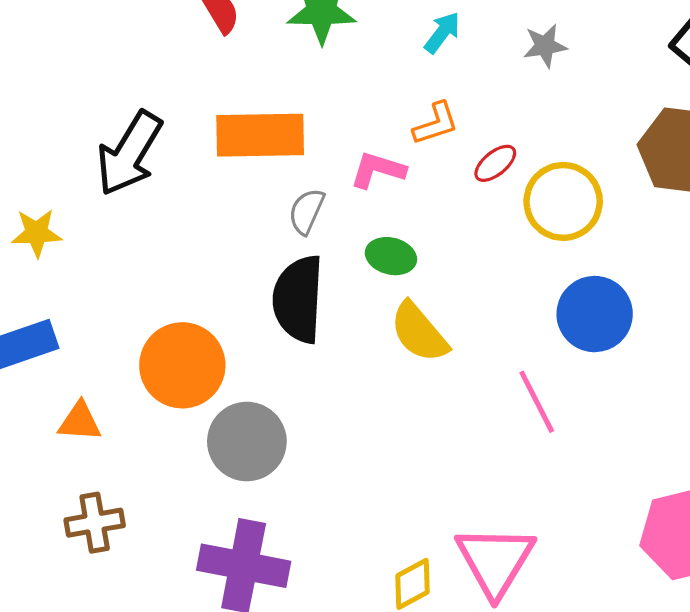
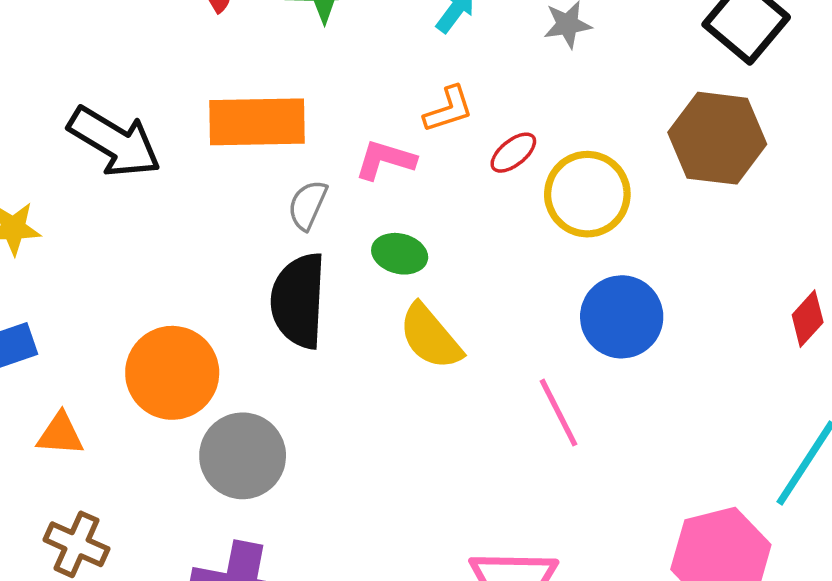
black arrow: (129, 153) -> (114, 142), turned -90
brown cross: (95, 523) -> (77, 544), turned 34

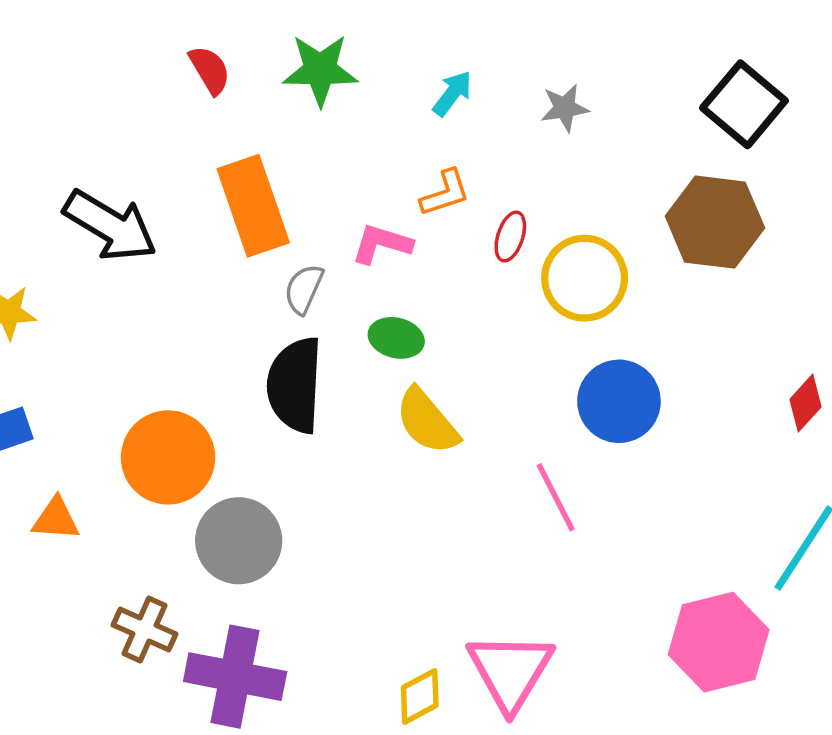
orange rectangle: (257, 122) -> (253, 206), turned 72
red ellipse: (513, 153) -> (510, 236), turned -33
brown cross: (77, 544) -> (144, 629), moved

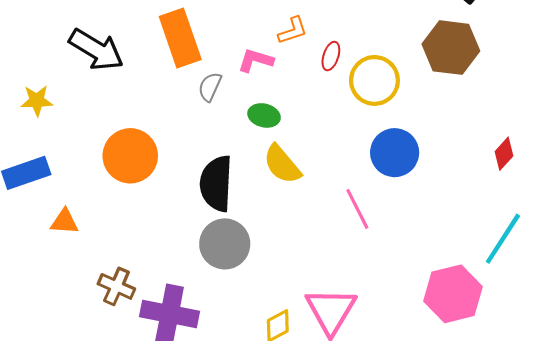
black semicircle: (295, 385) -> (216, 183), moved
orange circle: (168, 457) -> (130, 156), moved
gray circle: (239, 541) -> (225, 244), moved

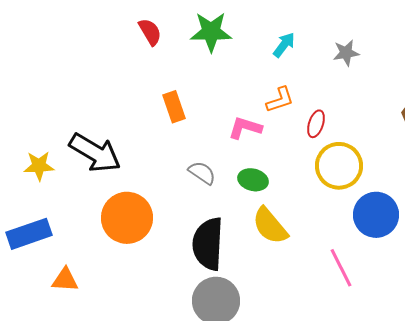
orange rectangle: (180, 38) -> (174, 107), size x0.6
black arrow: (96, 50) -> (95, 153), moved
yellow circle: (374, 80) -> (339, 166), moved
gray semicircle: (210, 87) -> (202, 173), moved, turned 100

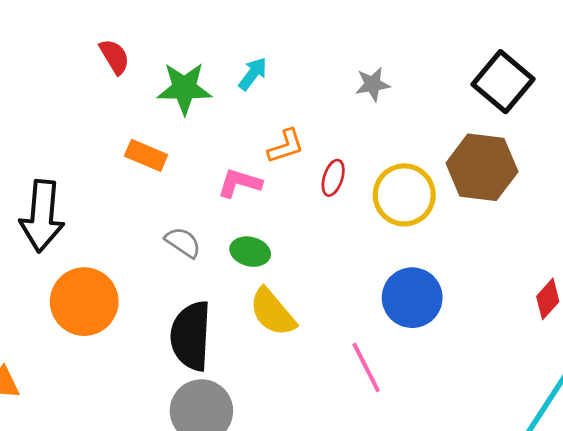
green star: (211, 32) -> (184, 88), moved
cyan arrow: (284, 45) -> (253, 74), moved
orange rectangle: (174, 107) -> (146, 155), turned -48
black arrow: (95, 153) -> (42, 216), turned 64
yellow circle: (339, 166) -> (404, 195), moved

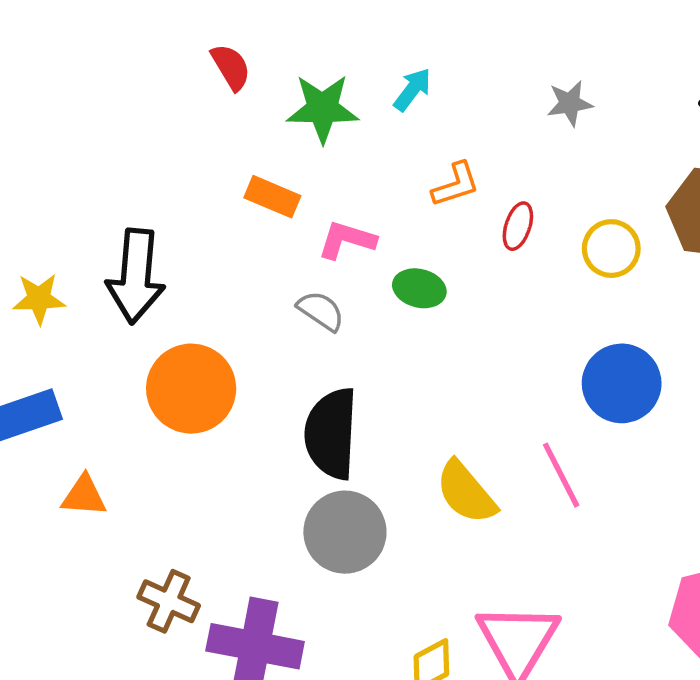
pink L-shape: (240, 183) -> (347, 240), moved
yellow circle: (404, 195) -> (611, 249), size x0.7
green ellipse: (250, 252) -> (419, 288), moved
yellow semicircle: (273, 312) -> (466, 492), moved

